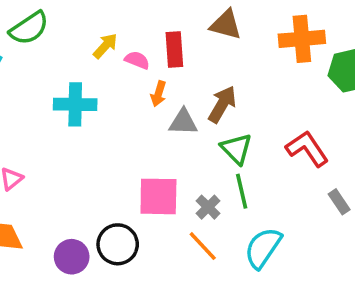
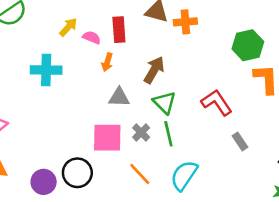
orange cross: (302, 39) -> (185, 22), moved, size x0.7
gray triangle: (183, 122) -> (119, 97), moved
gray cross: (208, 207) -> (141, 132), moved

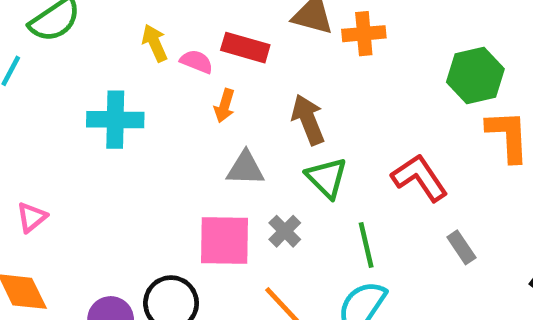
yellow arrow: (68, 27) -> (155, 43), turned -66
red rectangle: (119, 30) -> (245, 48), turned -70
brown arrow: (154, 70) -> (308, 120), turned -52
green line: (168, 134) -> (366, 245), moved

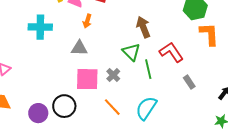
brown arrow: (308, 120) -> (143, 27), moved
gray triangle: (245, 168) -> (79, 48), moved
green line: (366, 245) -> (148, 69), moved

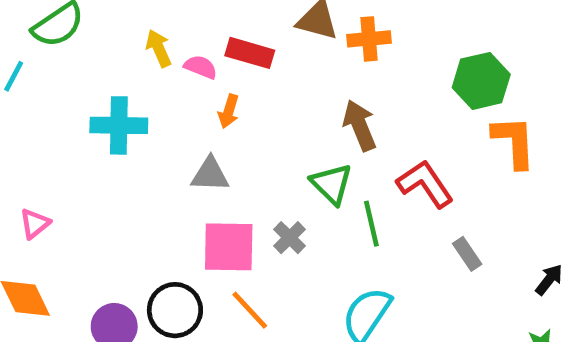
orange line: (112, 107) -> (250, 310), moved

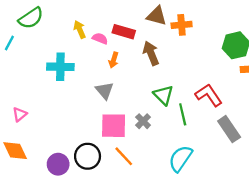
brown arrow: (360, 125) -> (151, 53), moved
gray triangle: (210, 174) -> (105, 91), turned 48
gray rectangle: (467, 254) -> (229, 129), size x1.6

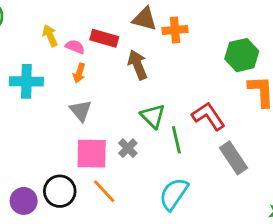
orange arrow: (114, 60) -> (79, 73), moved

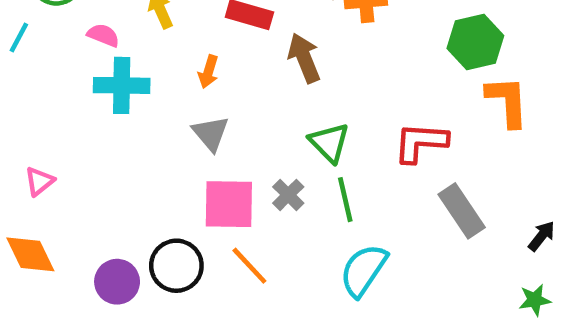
pink semicircle: (75, 47) -> (103, 35), moved
red L-shape: (208, 116) -> (421, 142), turned -52
green line: (176, 140) -> (345, 200), moved

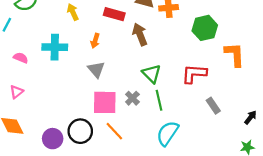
pink semicircle: (103, 35) -> (21, 58), moved
green hexagon: (475, 42) -> (205, 28), moved
gray rectangle: (462, 211) -> (213, 106), size x0.7

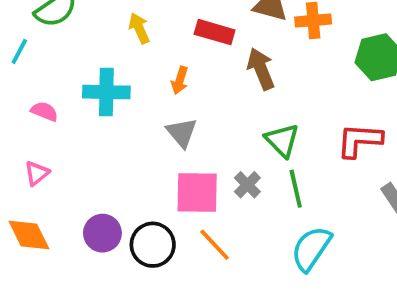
purple circle: (53, 139) -> (102, 233), moved

